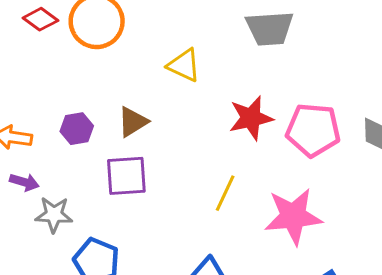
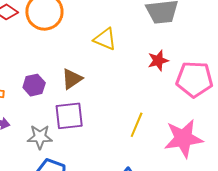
red star: (251, 118) -> (158, 61), moved, size x0.7
gray star: (54, 215) -> (40, 137), moved

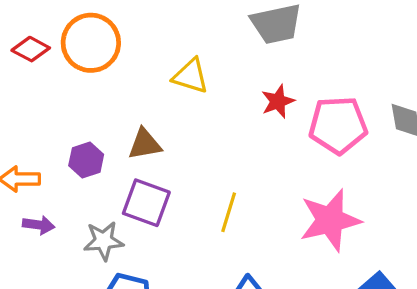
brown triangle: (72, 79) -> (145, 144), turned 30
purple square: (69, 116) -> (146, 203), turned 32
yellow line: (137, 125) -> (229, 212), moved

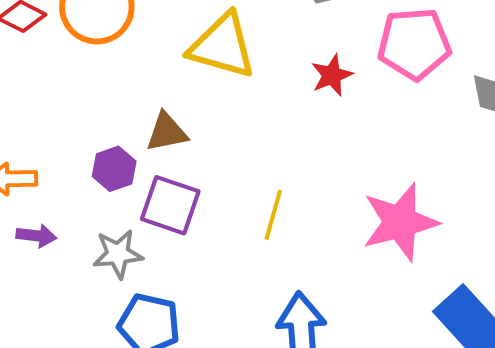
yellow triangle: (191, 76) -> (222, 46), size x1.5
pink pentagon: (338, 125) -> (414, 44), moved
purple hexagon: (86, 160) -> (114, 169), moved

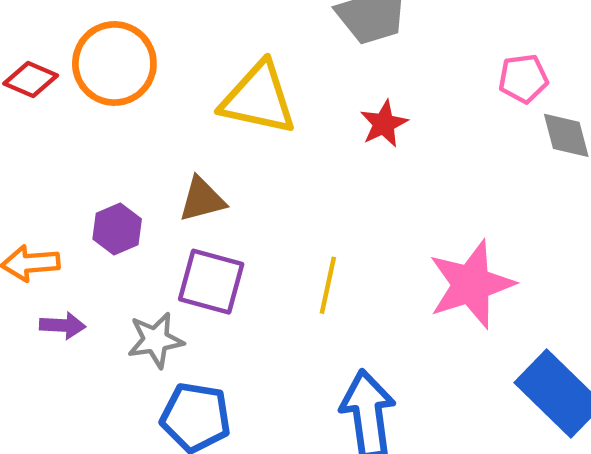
pink pentagon: (414, 44) -> (523, 78), moved, size x0.6
purple hexagon: (114, 169) -> (117, 229), moved

